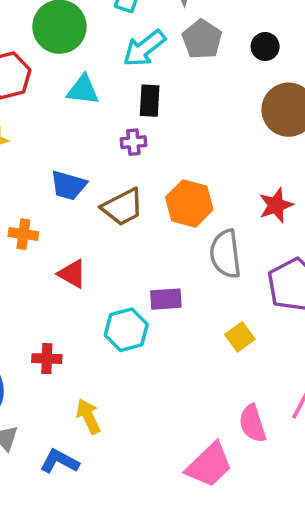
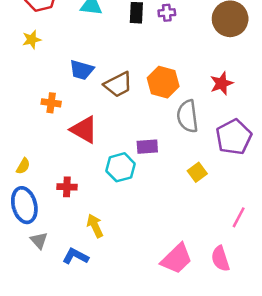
purple cross: (133, 142) -> (167, 13), moved
red triangle: (72, 274) -> (84, 130), size x1.4
pink semicircle: (252, 423) -> (220, 259), moved

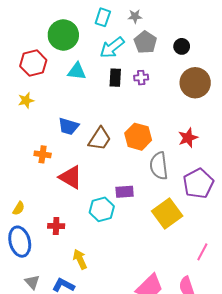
brown trapezoid: (118, 85) -> (100, 139), turned -30
yellow square: (197, 172) -> (167, 214), size x1.8
gray triangle: (39, 240) -> (32, 282), moved

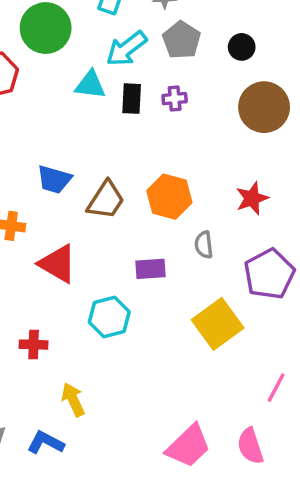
cyan triangle: (77, 71) -> (90, 85), moved
gray semicircle: (159, 166) -> (204, 245), size x0.6
purple rectangle: (125, 192) -> (151, 269), moved

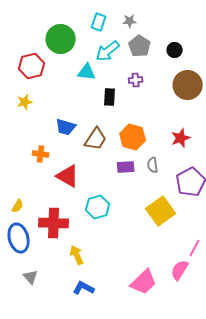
black rectangle: (132, 99) -> (110, 97), moved
purple rectangle: (151, 269) -> (126, 167), moved
red cross: (34, 345) -> (54, 223), size x1.8
blue L-shape: (46, 443) -> (84, 288), moved
pink semicircle: (250, 446) -> (180, 270), moved, turned 50

